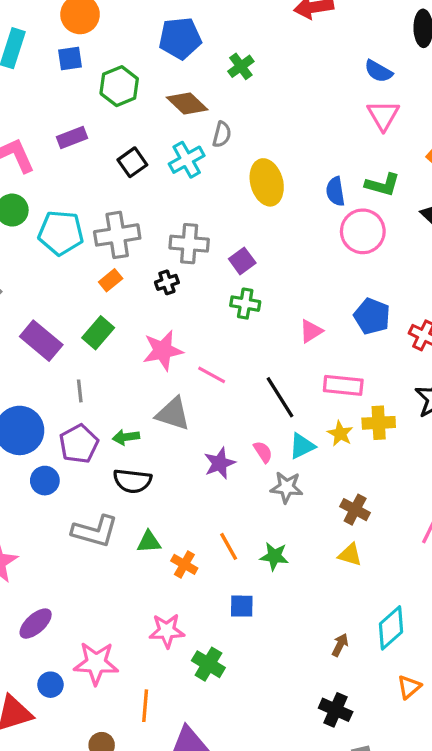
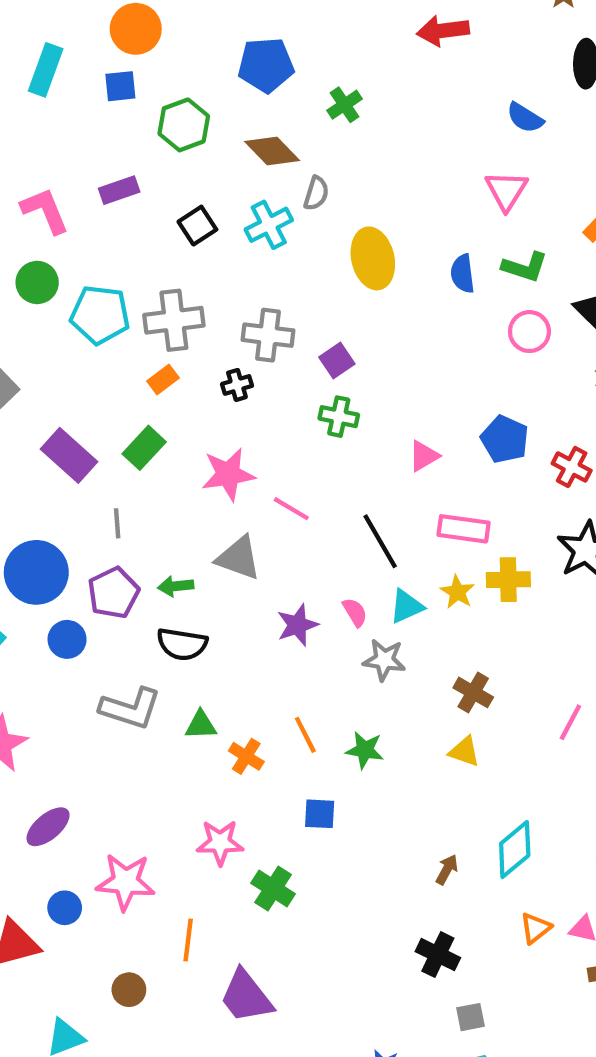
pink triangle: (383, 115) -> (506, 190), moved
pink circle: (363, 231) -> (529, 332), moved, size x0.7

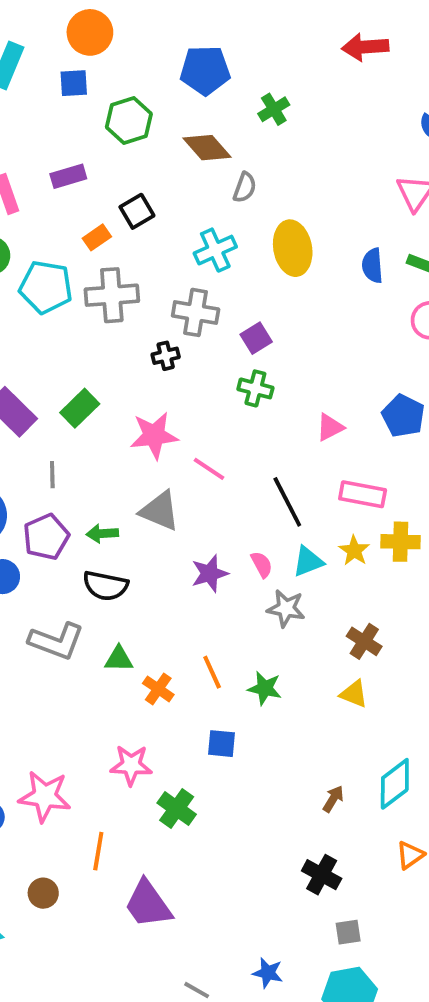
cyan cross: (269, 225) -> (215, 250), moved
orange rectangle: (163, 379) -> (97, 237), moved

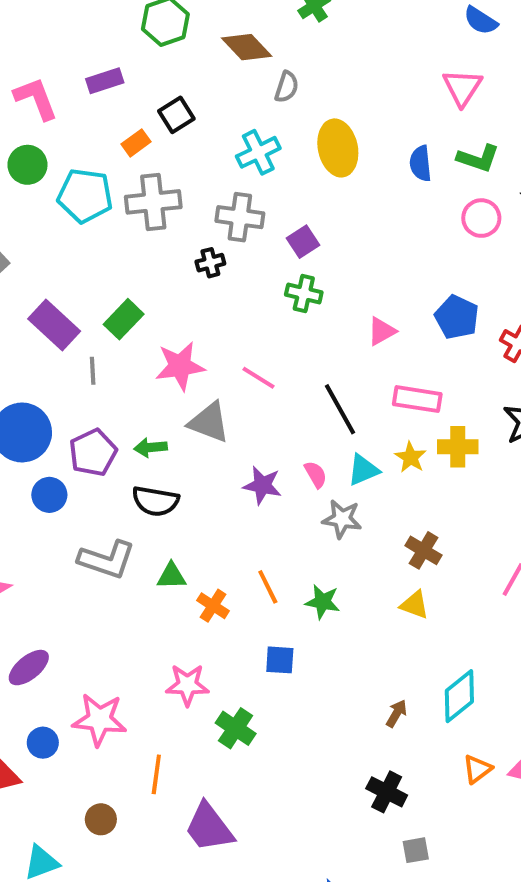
pink star: (154, 435) -> (180, 366), moved
gray line: (52, 475) -> (93, 371), moved
purple star: (210, 573) -> (262, 485), turned 30

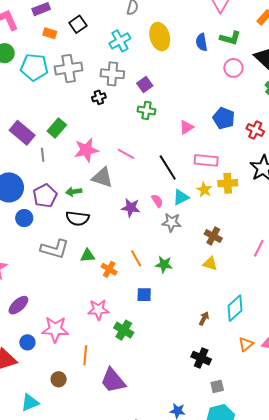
orange rectangle: (136, 143) -> (50, 33), moved, turned 56

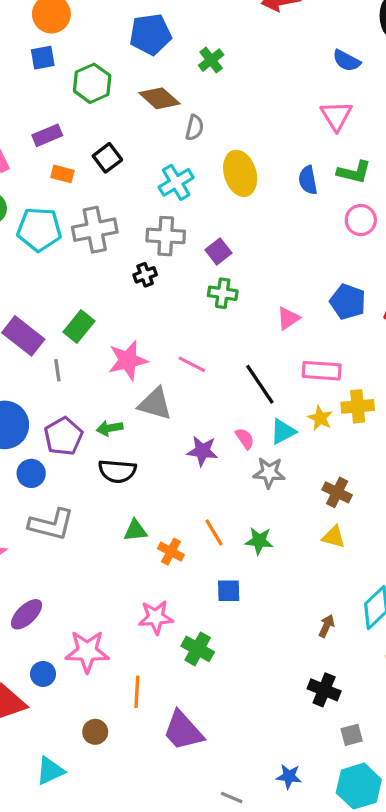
gray L-shape: (55, 249) -> (51, 524), moved

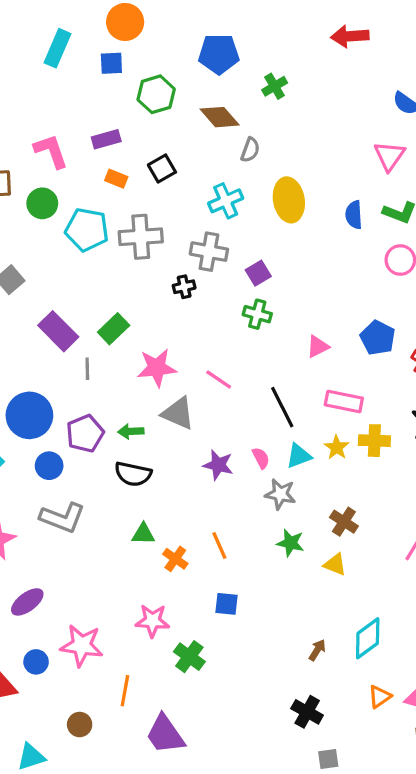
green star: (259, 541) -> (290, 543), moved

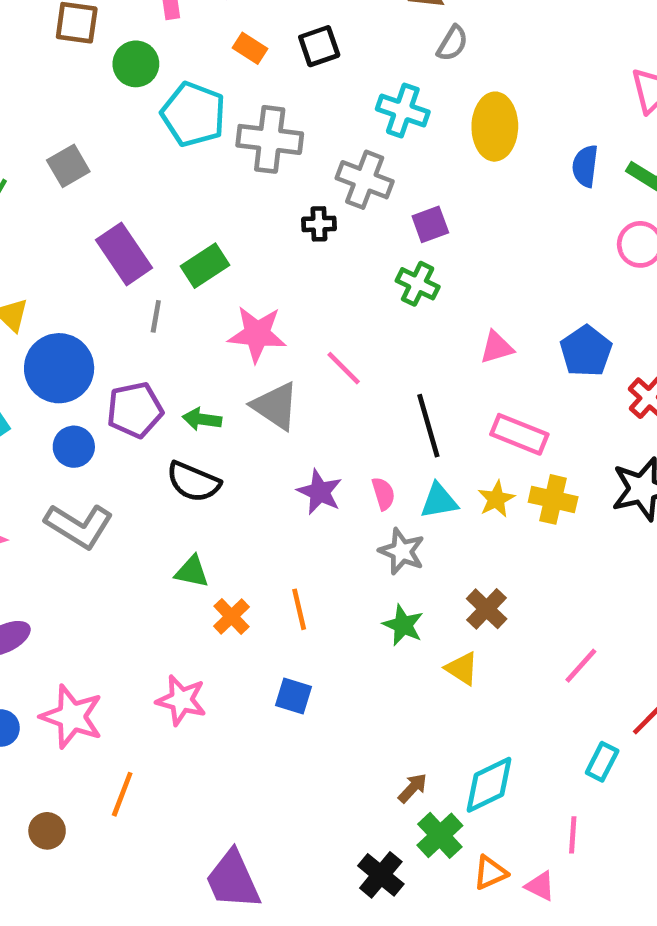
cyan cross: (226, 201) -> (403, 110), turned 32
green cross: (189, 657) -> (440, 835), moved
purple trapezoid: (165, 734) -> (233, 880), moved

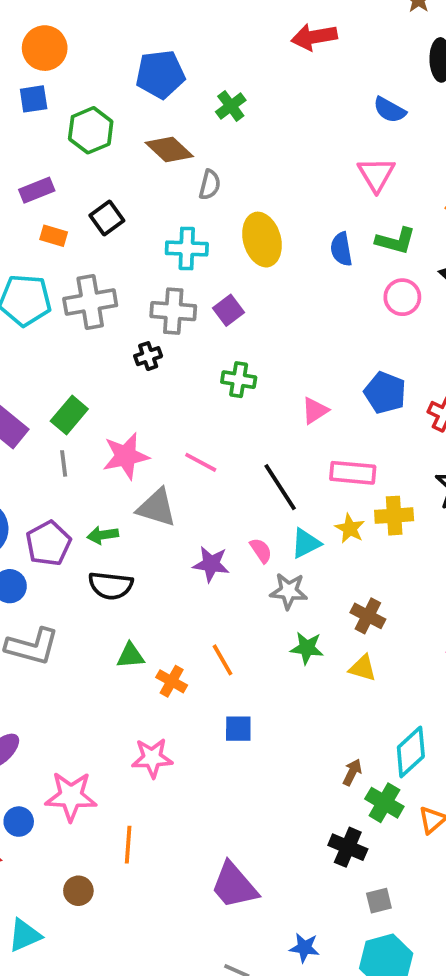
purple square: (430, 224) -> (228, 310), moved
gray line: (156, 316) -> (64, 463), moved

